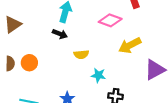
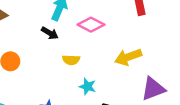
pink diamond: (110, 20) -> (91, 25), moved

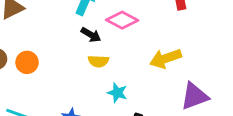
black arrow: (50, 33) -> (91, 35), moved

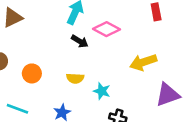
yellow semicircle: (98, 61) -> (75, 78), moved
orange circle: (27, 62) -> (32, 73), moved

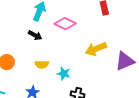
black arrow: (80, 41) -> (35, 35), moved
purple triangle: (168, 95) -> (125, 61), moved

